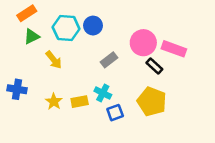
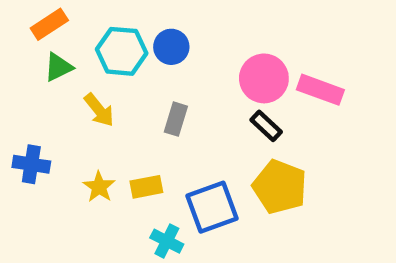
gray rectangle: (109, 60) -> (176, 119), moved, turned -35
black rectangle: (154, 66) -> (266, 126), moved
cyan cross: (103, 93) -> (167, 241), moved
blue square: (115, 113) -> (212, 207), size x1.6

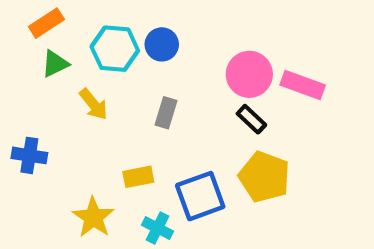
yellow star: (99, 187) -> (93, 217), moved, size x1.4

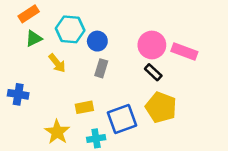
blue circle: (162, 44) -> (97, 41), moved
cyan cross: (157, 228) -> (96, 138), turned -36

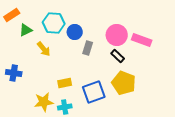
orange rectangle: (29, 14) -> (12, 15), moved
gray rectangle: (101, 68) -> (88, 48), moved
yellow star: (57, 132) -> (44, 102), turned 30
cyan cross: (96, 138) -> (65, 107), moved

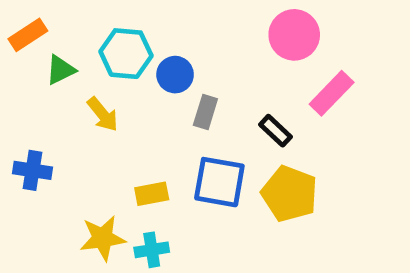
pink circle: (117, 35) -> (294, 35), moved
pink rectangle: (142, 40) -> (332, 93), turned -66
blue square: (94, 92) -> (219, 182), moved, turned 30

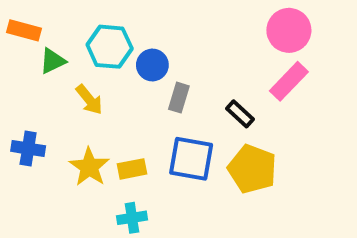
orange rectangle: (28, 35) -> (24, 30), turned 48
pink circle: (294, 35) -> (289, 30), moved
yellow star: (103, 238) -> (89, 167), moved, turned -30

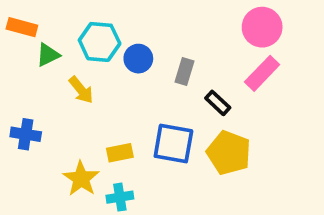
gray rectangle: (179, 98) -> (184, 71), moved
yellow star: (89, 167) -> (81, 179), moved

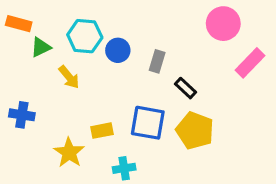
pink rectangle: (262, 73) -> (250, 63), moved
cyan cross: (120, 197) -> (124, 168), moved

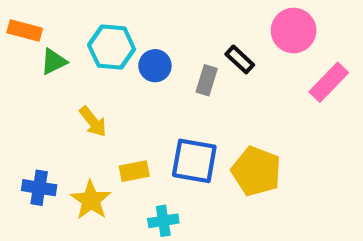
yellow arrow: (69, 77) -> (93, 122), moved
black rectangle: (185, 88) -> (240, 59), moved
blue cross: (22, 115) -> (39, 188), moved

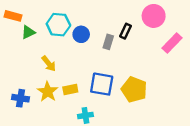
black rectangle: (240, 59) -> (125, 31), turned 72
yellow star: (91, 200) -> (48, 92), moved

